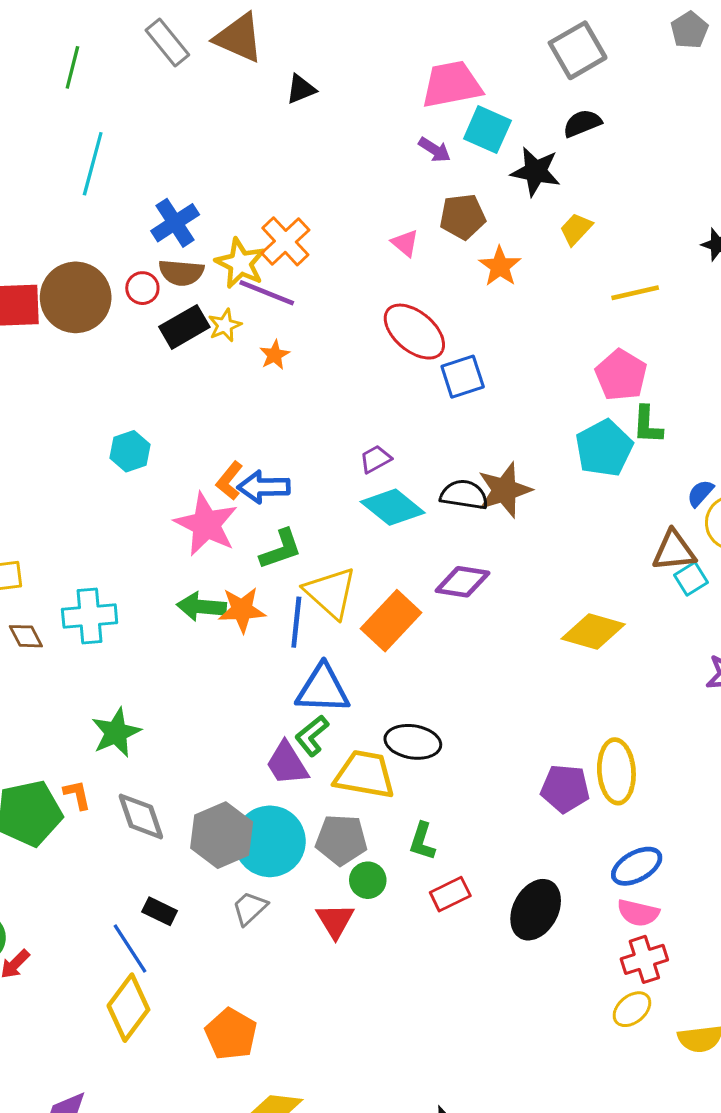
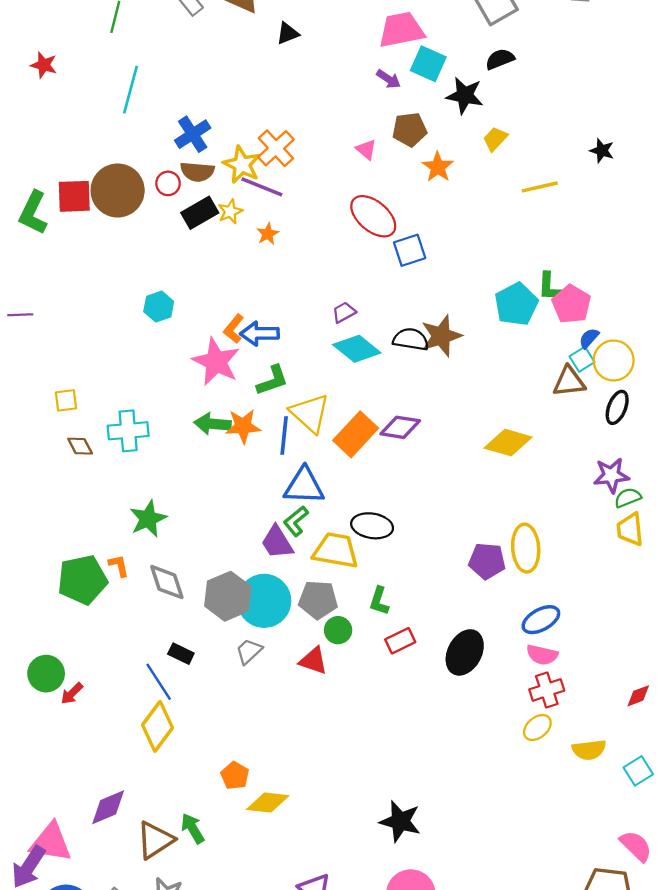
pink pentagon: (621, 375) -> (571, 304), moved
cyan square: (691, 579) -> (582, 359), moved
purple diamond: (463, 582) -> (400, 427), moved
red triangle: (335, 921) -> (313, 661), turned -40
orange pentagon: (231, 1034) -> (235, 776), moved, size x0.7

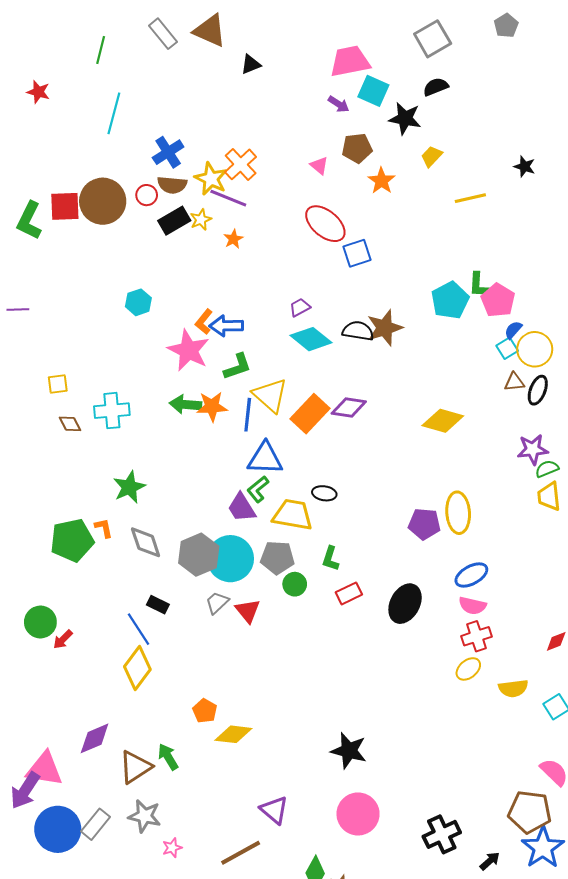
brown triangle: (569, 382) -> (514, 382), moved, size x0.7
black ellipse: (372, 526) -> (324, 493), size x0.7
red triangle: (313, 661) -> (248, 611), moved, turned 32

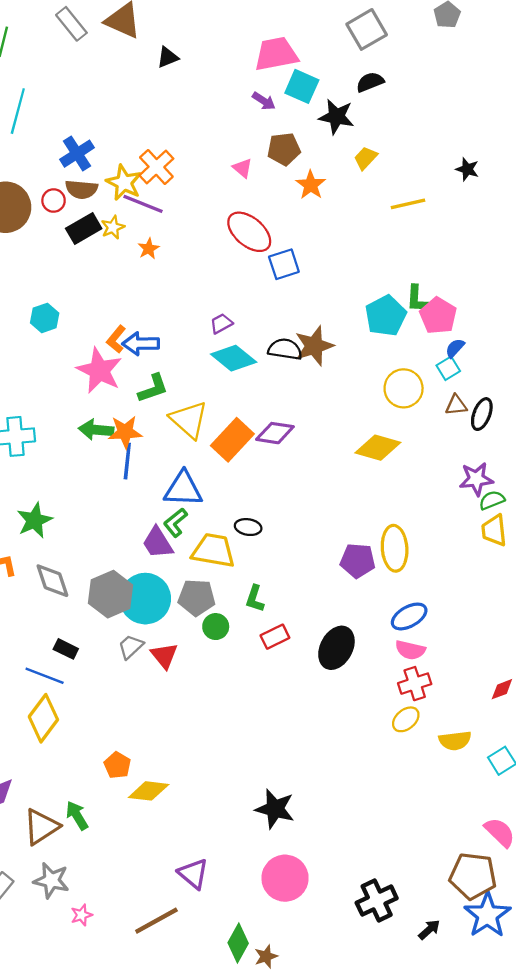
yellow circle: (535, 349) -> (404, 388), moved
blue line: (248, 415) -> (127, 461), moved
blue line: (138, 629) -> (45, 676), turned -36

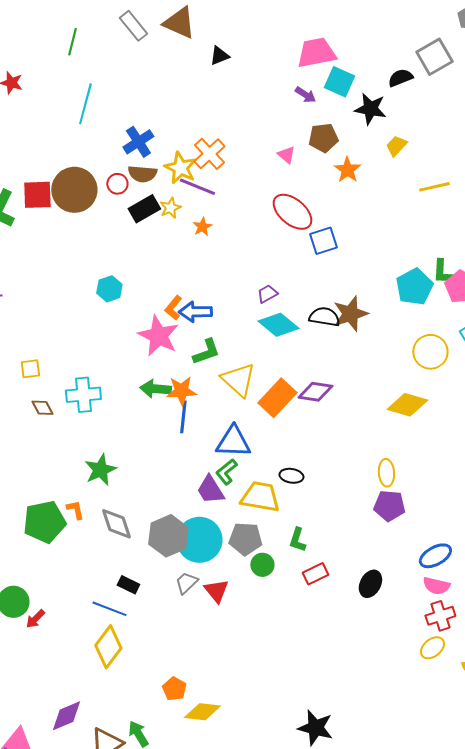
gray square: (367, 29) -> (434, 57), moved
yellow ellipse: (395, 548) -> (386, 473), moved, size x0.7
black ellipse: (336, 648) -> (370, 584), size x0.7

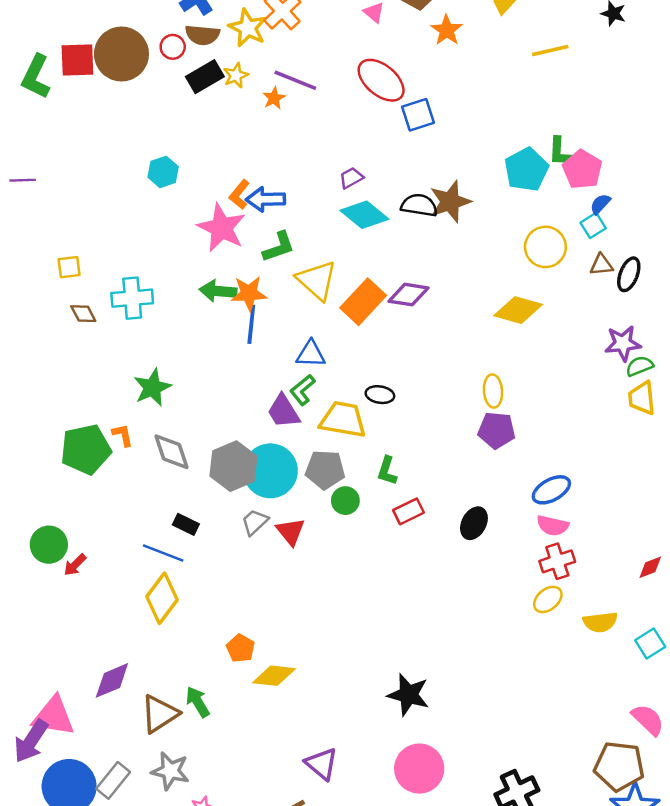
purple line: (197, 187) -> (295, 80), moved
blue triangle: (233, 442) -> (311, 354), size x0.7

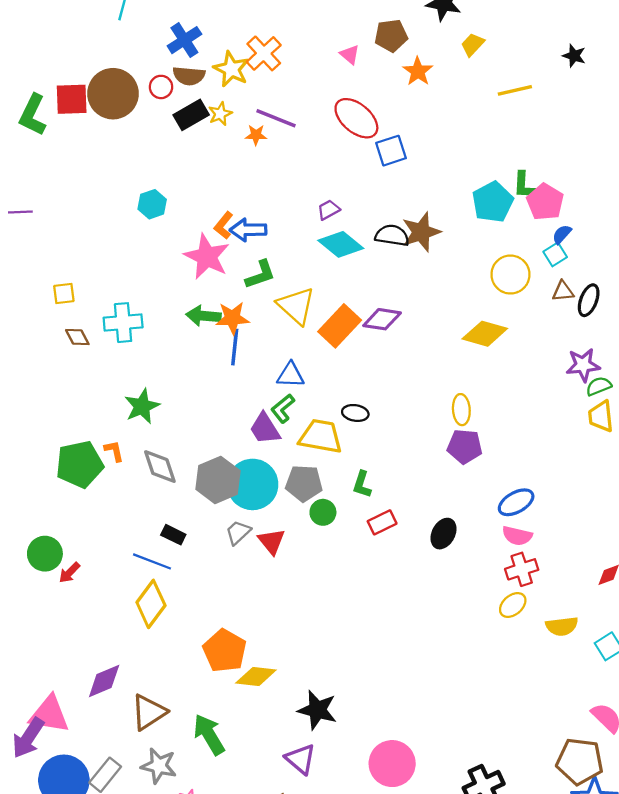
orange star: (274, 98) -> (256, 135), turned 30
orange pentagon: (241, 648) -> (225, 651), size x1.6
black star: (408, 695) -> (317, 710), moved
green arrow: (198, 702) -> (209, 735), moved, size x1.4

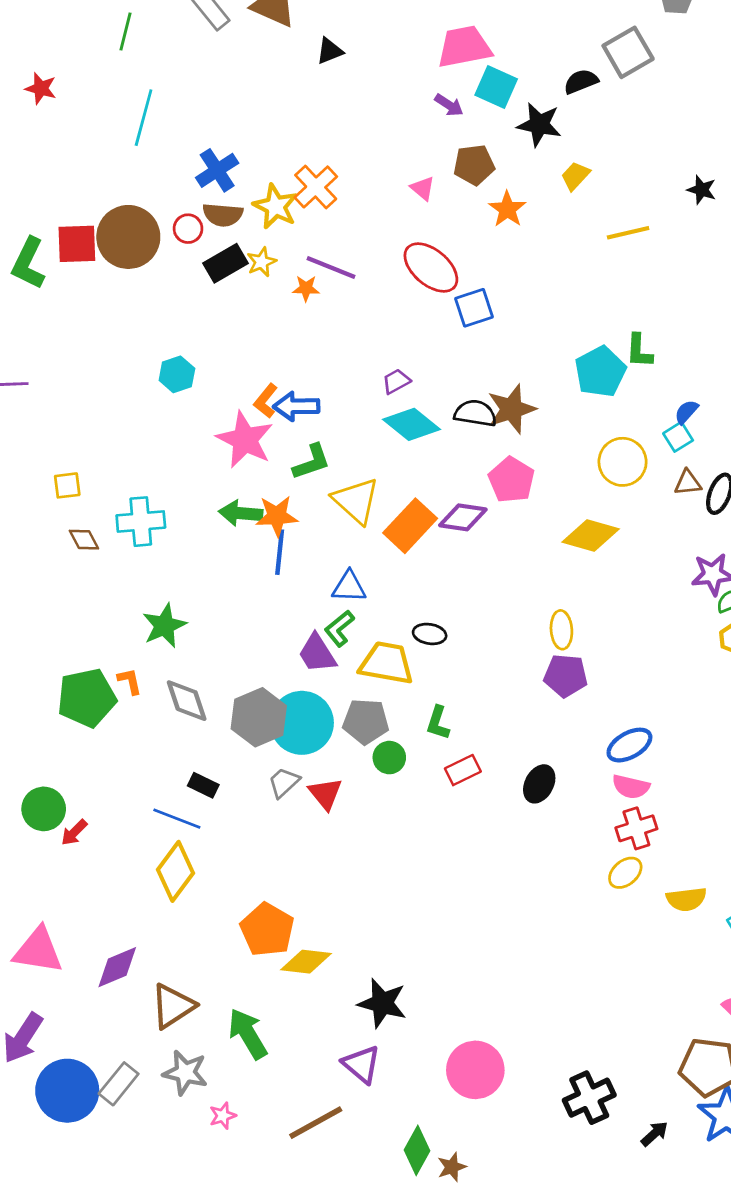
pink pentagon: (545, 202) -> (511, 480), moved
pink triangle: (49, 714) -> (38, 950), moved

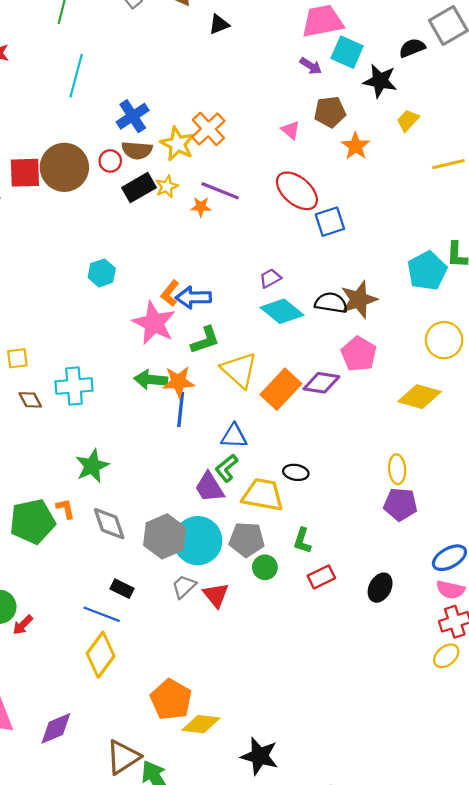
brown triangle: (173, 1006) -> (123, 757), moved

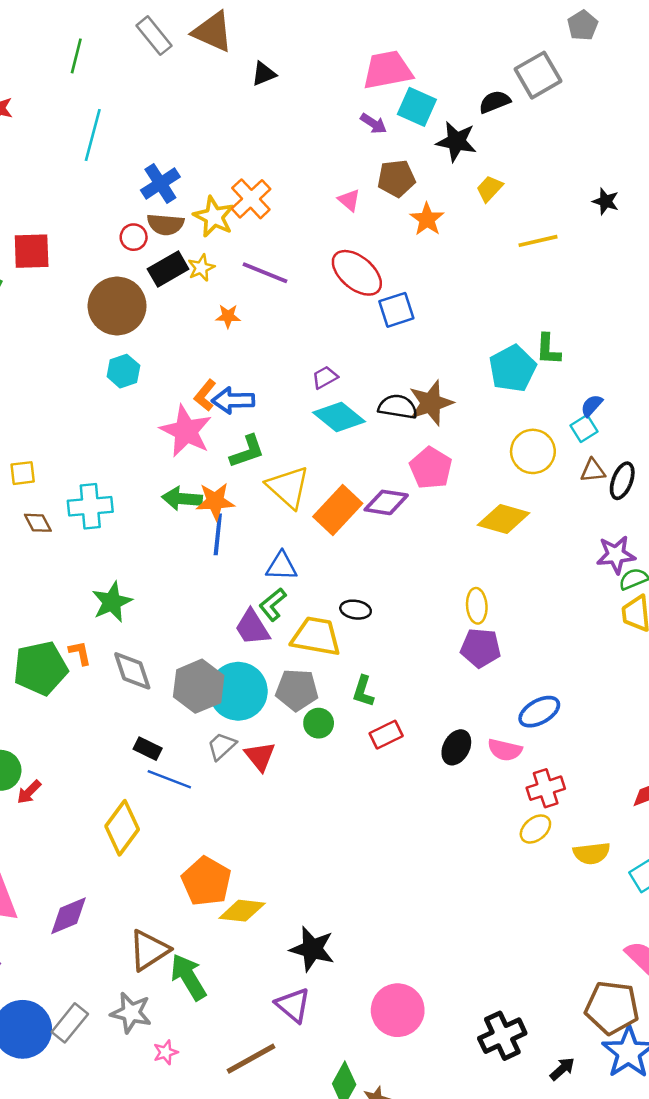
brown circle: (64, 167) -> (117, 306), moved
orange star: (201, 207) -> (228, 316), moved
pink semicircle: (450, 590) -> (505, 750), moved
blue line: (102, 614) -> (169, 779), moved

